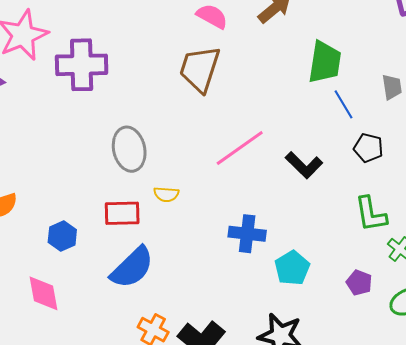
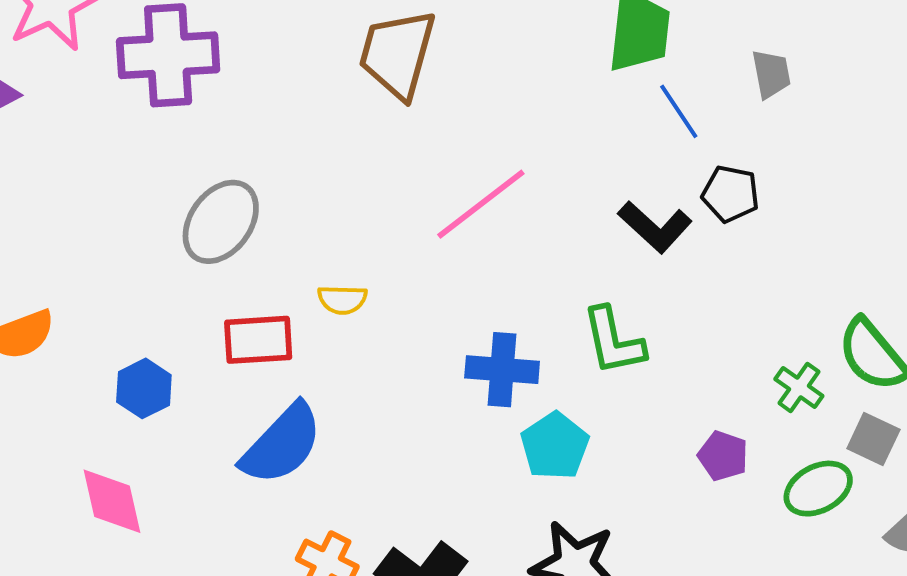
gray ellipse: (129, 149) -> (221, 222), moved, turned 51
black L-shape: (304, 165) -> (655, 227), moved
green L-shape: (371, 214) -> (613, 341), moved
cyan pentagon: (292, 268) -> (555, 446), moved

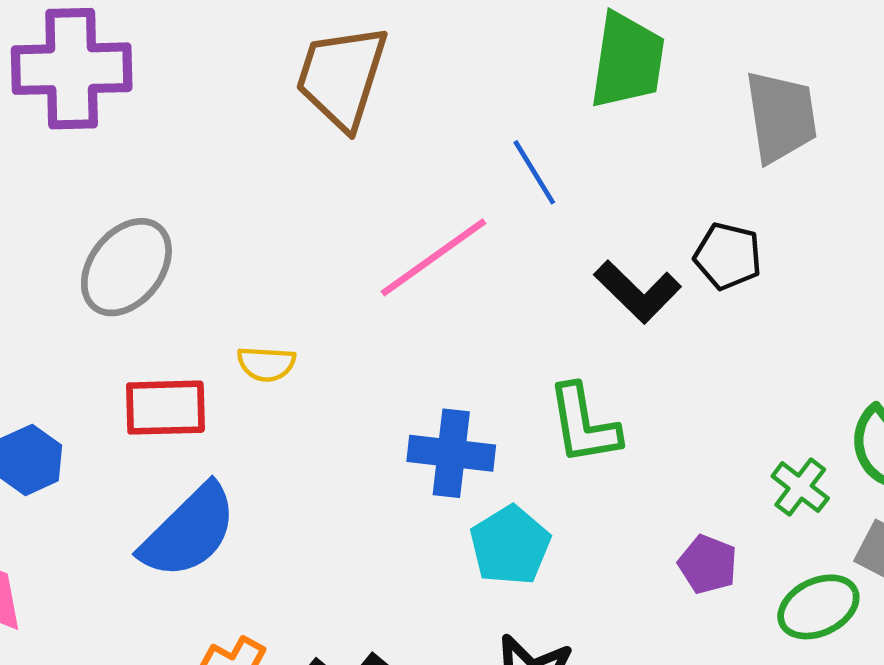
gray trapezoid: (771, 74) -> (781, 117), size x1.6
blue line: (679, 111) -> (534, 172), moved

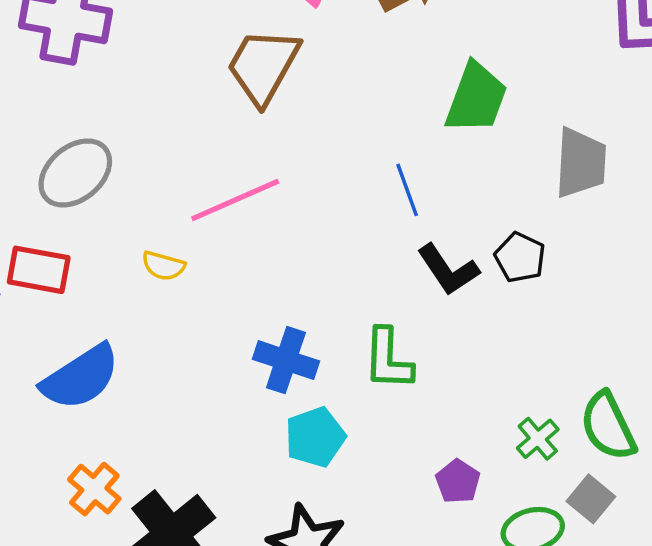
blue line: (534, 172) -> (407, 190), moved
pink line: (434, 257) -> (235, 200), moved
red rectangle: (165, 408) -> (39, 270), moved

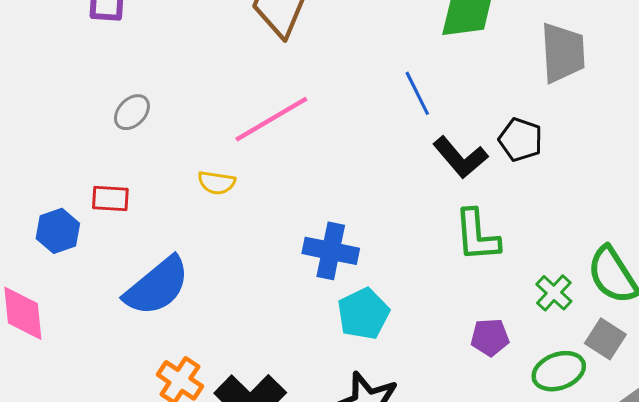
gray ellipse: (75, 173) -> (132, 112), size x0.6
red rectangle: (39, 270) -> (110, 199), size x0.7
green L-shape: (388, 359) -> (477, 235), moved
purple pentagon: (458, 481) -> (490, 337), turned -30

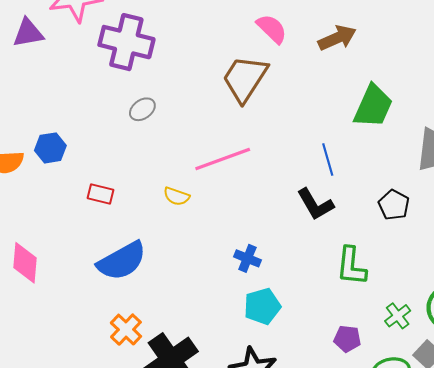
gray ellipse: (132, 112) -> (142, 109), moved
black L-shape: (460, 157) -> (315, 204), moved
blue hexagon: (58, 231) -> (50, 148), moved
blue cross: (331, 251) -> (247, 258), size x0.7

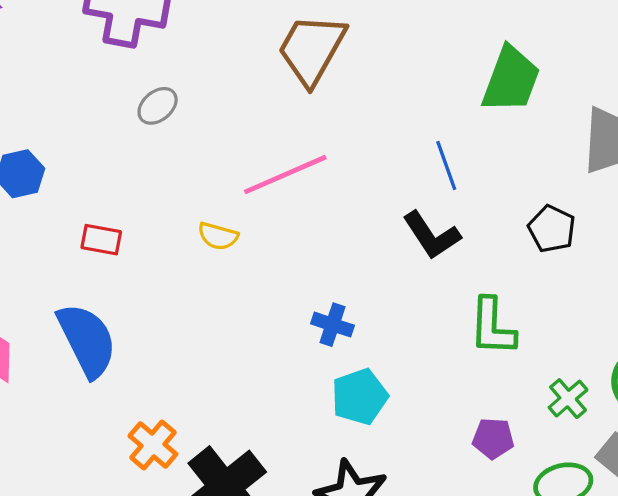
blue semicircle: (122, 261) -> (87, 340), moved, turned -84

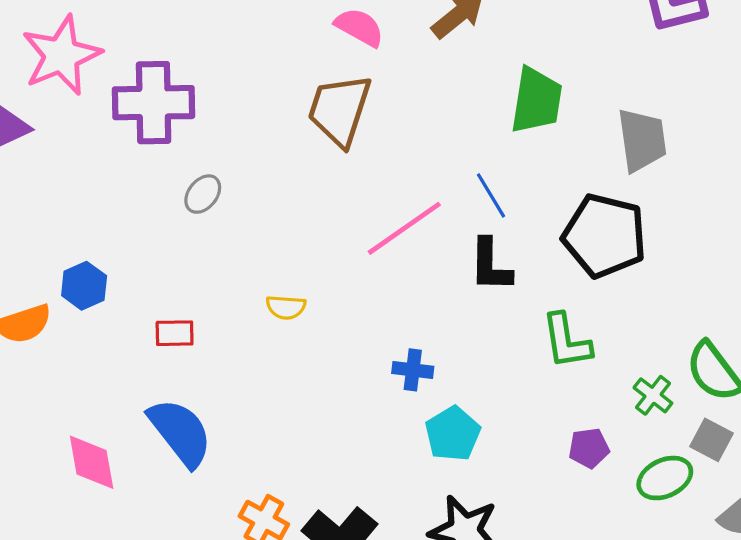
pink line: (285, 175) -> (404, 228), moved
black pentagon: (552, 229) -> (605, 236), size x1.8
black L-shape: (432, 235) -> (490, 265), turned 46

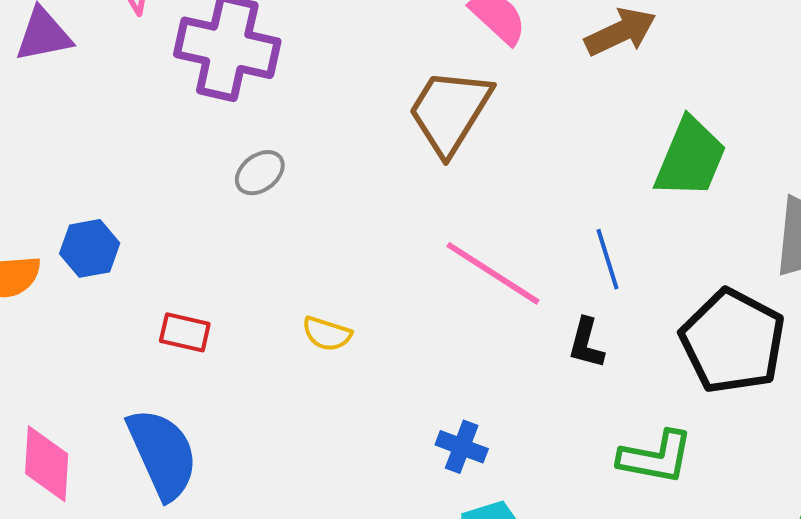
pink line: (404, 228) -> (493, 273), turned 54
black L-shape: (490, 265) -> (586, 343), size x0.7
green L-shape: (567, 341) -> (656, 457), turned -84

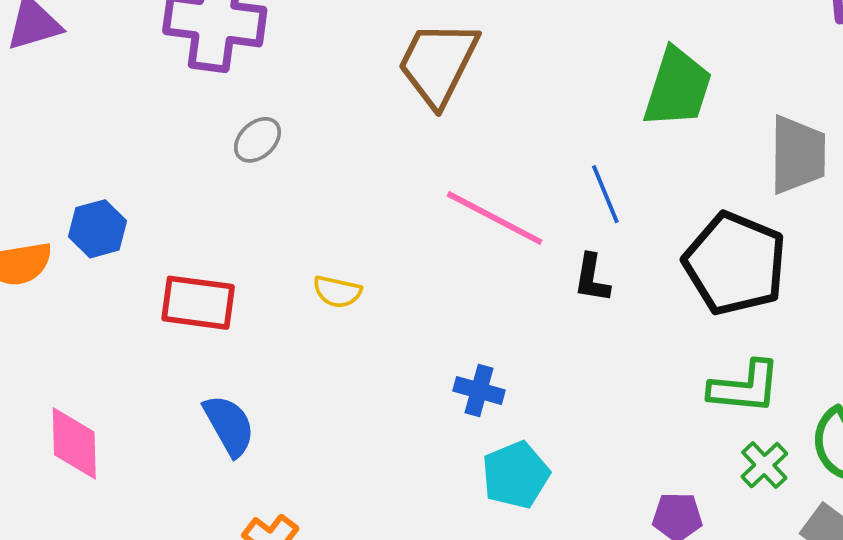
red rectangle: (185, 332) -> (198, 303), size x1.5
blue semicircle: (163, 454) -> (229, 425), moved, size x0.7
green L-shape: (656, 457) -> (745, 387), moved

